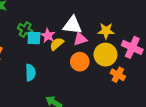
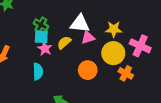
green cross: (25, 30) -> (41, 25), moved
pink star: (48, 35) -> (45, 49), moved
orange circle: (80, 62) -> (88, 70), moved

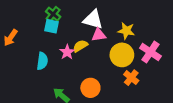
yellow semicircle: (64, 43) -> (80, 46), moved
pink star: (45, 49) -> (67, 52), moved
orange circle: (88, 70) -> (90, 88), moved

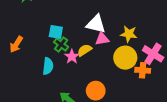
green cross: (53, 14) -> (61, 45), moved
orange cross: (131, 78) -> (143, 70), moved, turned -32

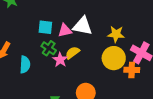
cyan square: (56, 32) -> (45, 27), moved
pink triangle: (102, 39) -> (65, 30), moved
cyan semicircle: (48, 66) -> (25, 65), moved

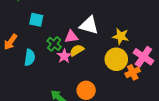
cyan square: (45, 27) -> (36, 20), moved
pink triangle: (65, 30) -> (71, 37), moved
orange cross: (132, 70) -> (133, 72), turned -32

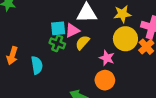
cyan square: (36, 20) -> (58, 28), moved
pink star: (64, 56) -> (107, 58), moved

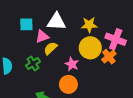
cyan square: (58, 28) -> (26, 24), moved
green cross: (57, 43) -> (33, 64), moved, turned 32

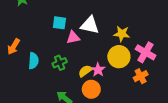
yellow semicircle: (50, 48) -> (85, 71), moved
orange cross: (109, 57) -> (141, 76), moved

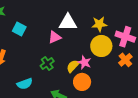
cyan square: (59, 23) -> (19, 29), moved, turned 32
cyan semicircle: (34, 61) -> (25, 84), moved, turned 77

